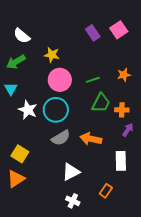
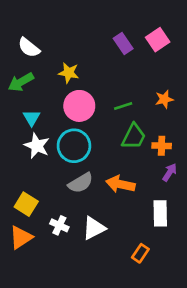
cyan triangle: (11, 89) -> (32, 118), moved
white cross: (73, 201) -> (59, 225), moved

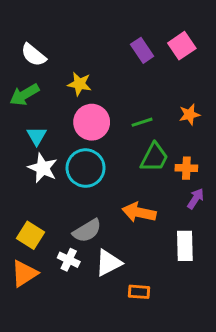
gray semicircle: (81, 183) -> (87, 231), moved
orange rectangle: (140, 253) -> (139, 292), moved, turned 60

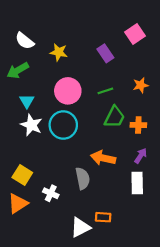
purple rectangle: (142, 50) -> (105, 53), moved
yellow star: (79, 84) -> (59, 52), moved
purple arrow: (196, 199) -> (141, 156), moved
gray semicircle: (87, 231) -> (83, 178), moved, turned -70
white triangle: (108, 263) -> (80, 227), moved

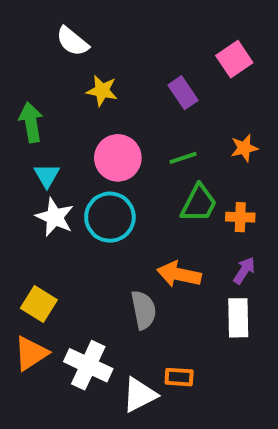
white semicircle: (25, 41) -> (72, 41), moved
green arrow: (18, 70) -> (31, 122), turned 110
white cross: (51, 193) -> (88, 365), moved, size x1.6

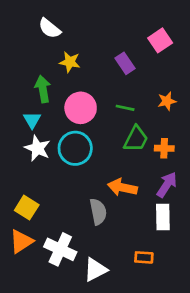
green arrow: (31, 122) -> (43, 89), moved
green line: (183, 158) -> (125, 108), turned 30
purple arrow: (244, 270) -> (167, 185), size x1.4
orange rectangle: (179, 377) -> (144, 257), moved

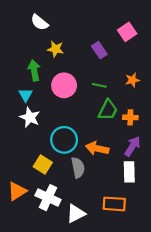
cyan circle: (75, 148) -> (64, 140), moved
yellow square: (27, 208) -> (43, 164), moved
orange rectangle: (144, 257) -> (114, 204), size x1.5

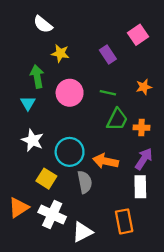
white star: (30, 117) -> (32, 140), moved
orange rectangle: (114, 204) -> (124, 221), turned 75

